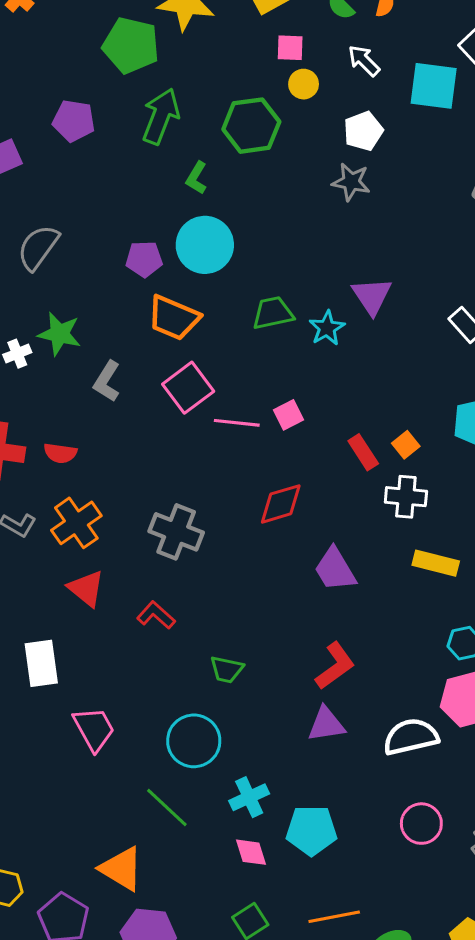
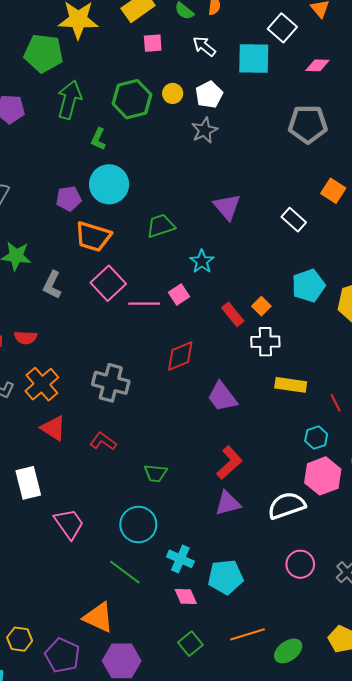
yellow circle: (304, 84) -> (173, 93), moved
gray star: (351, 182) -> (204, 130), turned -30
cyan star: (327, 328) -> (202, 261), moved
cyan cross: (249, 797) -> (180, 559), turned -35

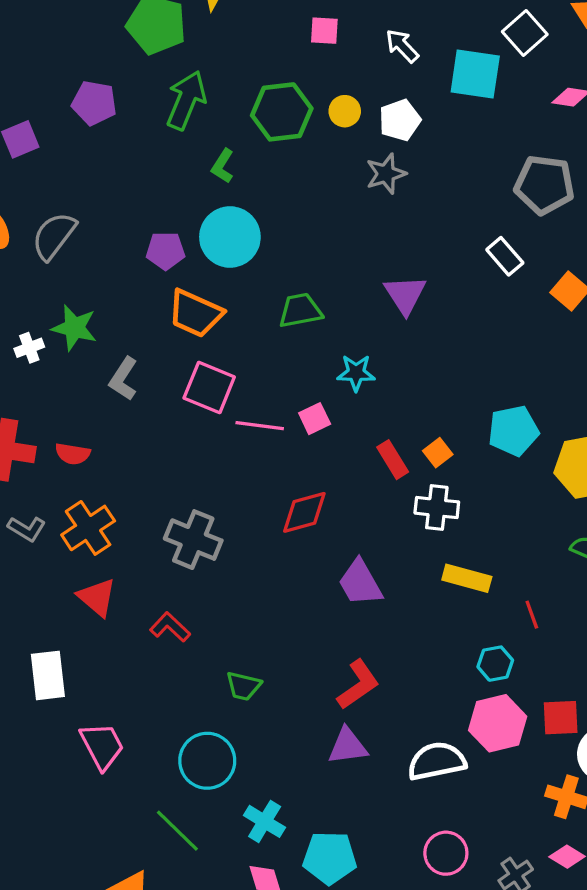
white rectangle: (294, 220) -> (505, 256), moved
cyan star: (202, 261) -> (356, 373), turned 30
pink square: (108, 283) -> (209, 388), turned -32

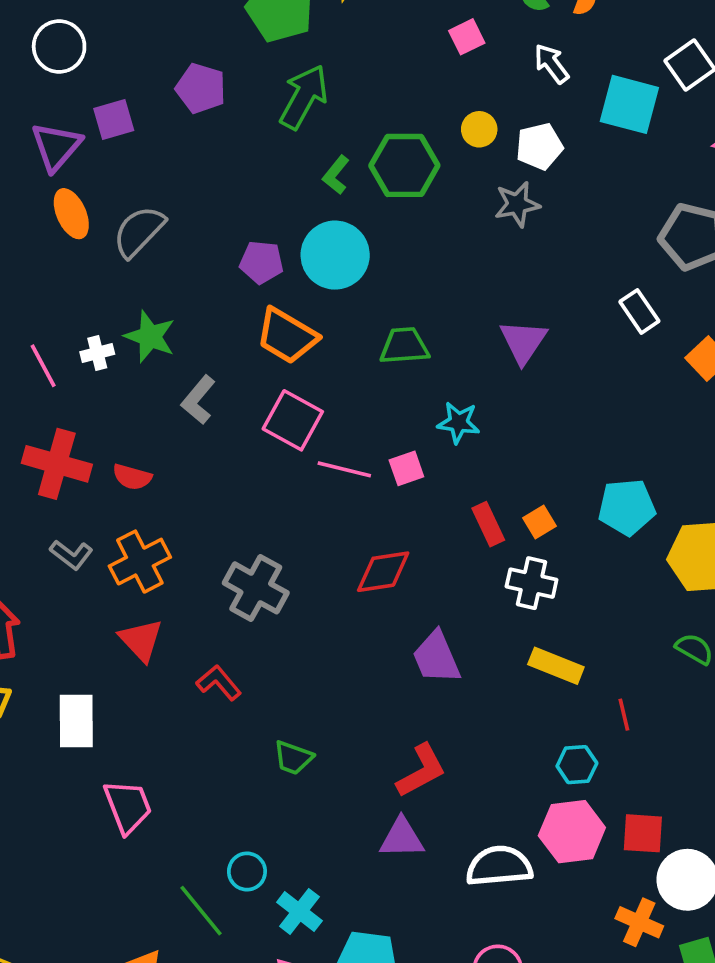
pink square: (324, 31) -> (467, 37), turned -36
green hexagon: (282, 112) -> (404, 165), moved
cyan circle: (207, 761) -> (247, 871), moved, size x0.6

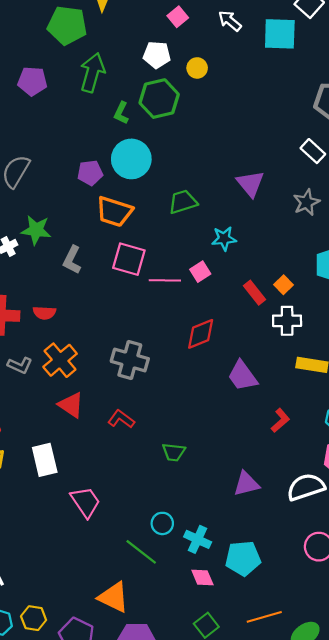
white pentagon: (539, 146) -> (157, 55), moved, turned 30
gray star: (517, 204) -> (306, 202), moved
red L-shape: (421, 771) -> (280, 420), moved, size x0.7

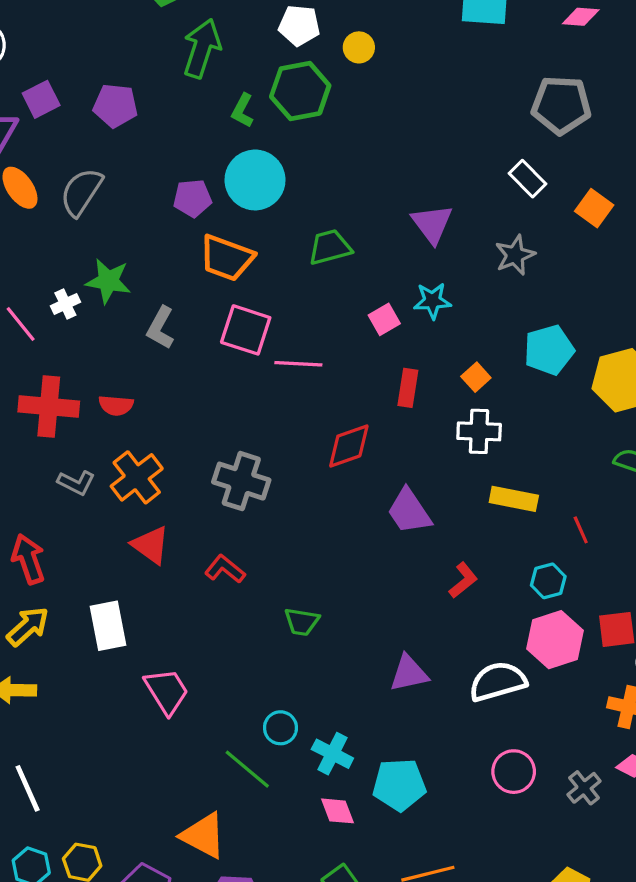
purple pentagon: (32, 81) -> (115, 106), moved
cyan star: (224, 239) -> (432, 301), moved
pink square: (200, 272) -> (384, 319), moved
red rectangle: (254, 293) -> (408, 388), moved, turned 45

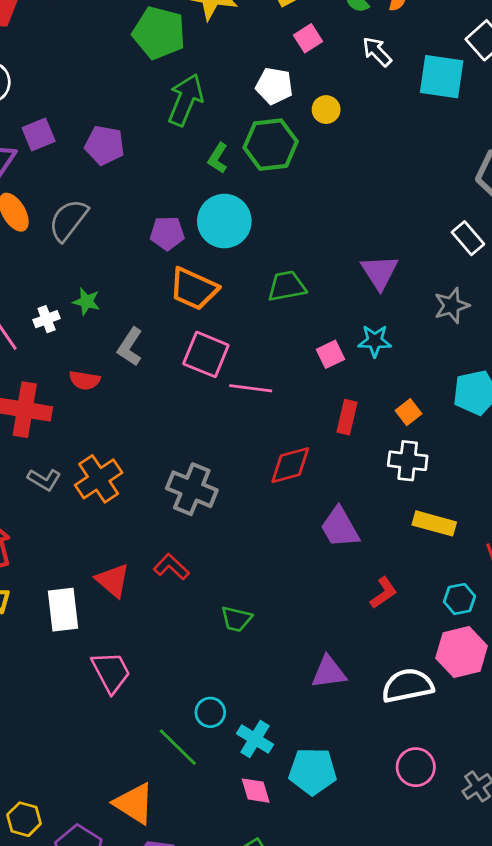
green star: (108, 281) -> (86, 301), size x0.7
red semicircle: (116, 405) -> (85, 380), moved
red triangle: (151, 545) -> (113, 580), moved

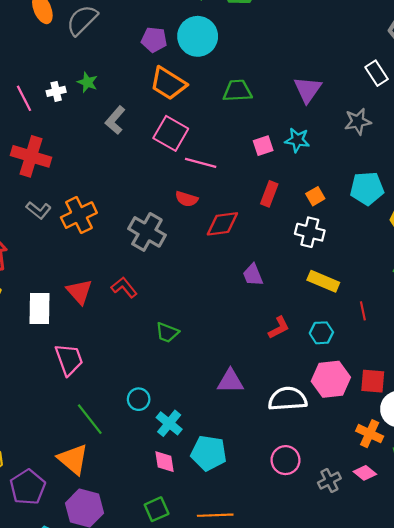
red semicircle: (85, 380) -> (187, 199), moved
purple trapezoid: (340, 527) -> (253, 275), size x0.7
cyan hexagon: (459, 599) -> (321, 333), moved
green line: (178, 747) -> (90, 419), moved

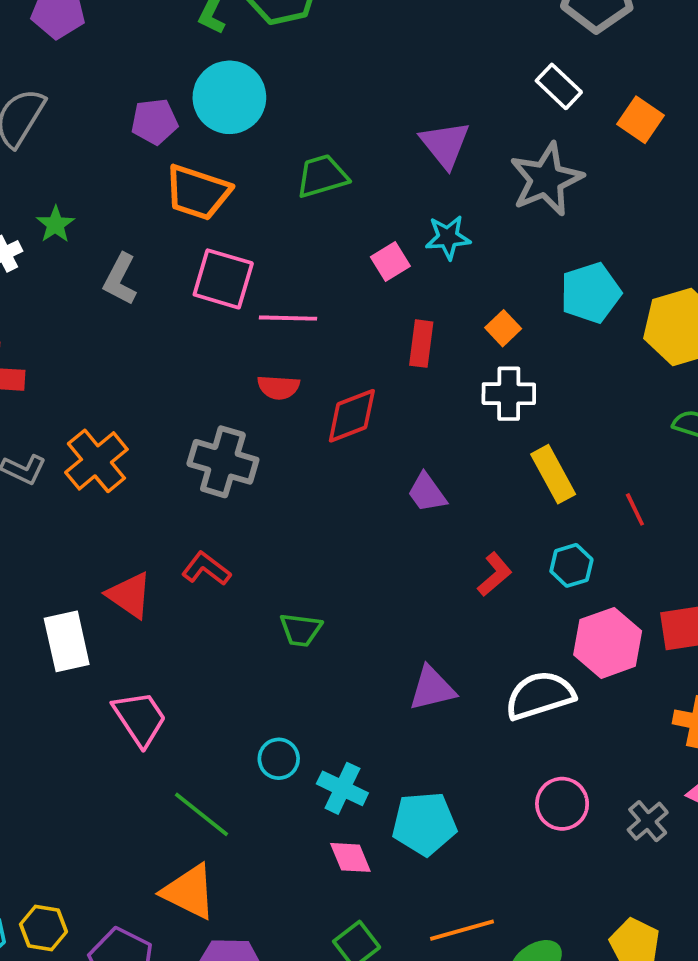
green star: (87, 82) -> (55, 224), turned 30
gray star: (358, 121) -> (546, 179), size x1.5
yellow rectangle: (323, 281) -> (553, 474), turned 52

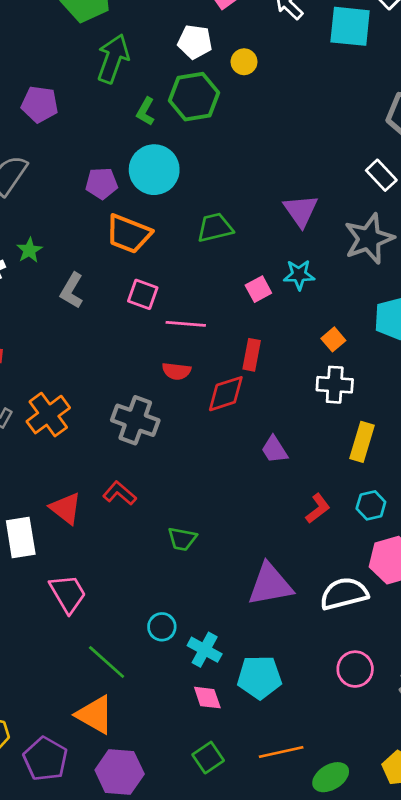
pink square: (223, 279) -> (143, 294), size x0.7
red rectangle: (421, 344) -> (252, 355), moved
yellow rectangle: (553, 474) -> (362, 442), turned 42
purple triangle: (432, 689) -> (270, 585), size x1.4

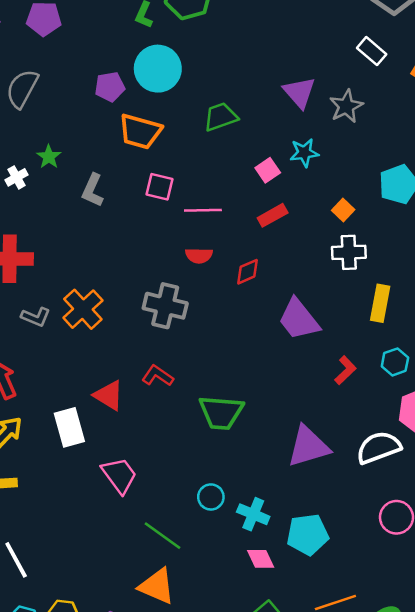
gray star: (369, 239) -> (346, 106), moved, size x0.7
red rectangle: (252, 355) -> (273, 215), moved, turned 56
red diamond: (226, 394) -> (248, 272), size x0.7
purple trapezoid: (274, 450) -> (299, 319), size x1.6
green trapezoid: (182, 539) -> (221, 412), size x1.6

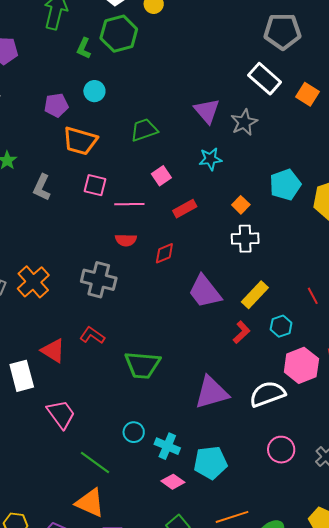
white rectangle: (372, 51) -> (265, 79), size x1.4
cyan circle: (158, 69) -> (94, 91), size x0.6
pink square: (268, 170) -> (161, 176), moved
yellow rectangle: (380, 303) -> (255, 295), moved, turned 32
pink diamond: (261, 559) -> (173, 482), turned -30

